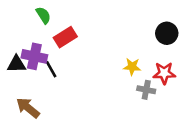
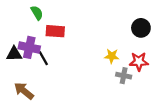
red rectangle: (65, 37) -> (55, 31), turned 36

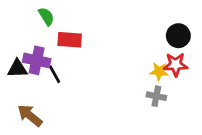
yellow star: (112, 56) -> (159, 71), moved
red star: (139, 62) -> (176, 65), moved

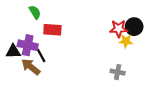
red star: (176, 65) -> (119, 29), moved
yellow star: (159, 71) -> (126, 41), moved
brown arrow: (30, 115) -> (31, 67), moved

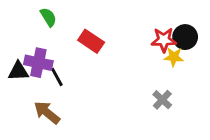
red rectangle: (52, 30) -> (91, 41), moved, turned 30
brown arrow: (31, 67) -> (47, 113), moved
gray cross: (118, 72) -> (162, 100), turned 32

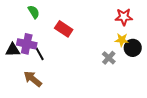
black circle: (185, 37) -> (133, 48), moved
red star: (164, 40) -> (124, 17), moved
gray cross: (162, 100) -> (109, 58), moved

